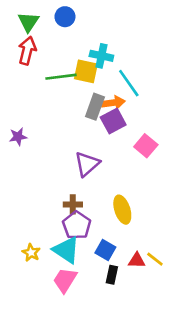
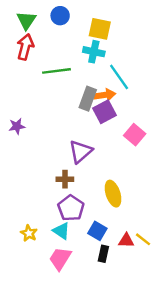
yellow square: (86, 71) -> (100, 29), moved
brown cross: (73, 204) -> (65, 179), moved
cyan triangle: (66, 250) -> (61, 231), size x0.7

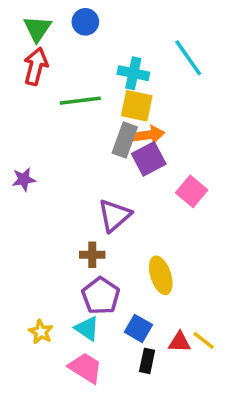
yellow square: (100, 29) -> (137, 106), moved
cyan line: (119, 77) -> (188, 58), moved
pink trapezoid: (60, 259) -> (85, 368), turned 90

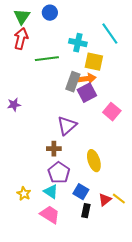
yellow square: (137, 106) -> (94, 62), moved
red triangle: (180, 342) -> (105, 200), turned -40

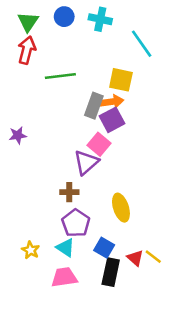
cyan cross: (78, 43) -> (100, 19), moved
pink square: (112, 112) -> (99, 144), moved
red triangle: (105, 200) -> (135, 258), turned -40
black rectangle: (86, 211) -> (111, 272), size x1.5
pink trapezoid: (50, 215) -> (64, 277), turned -40

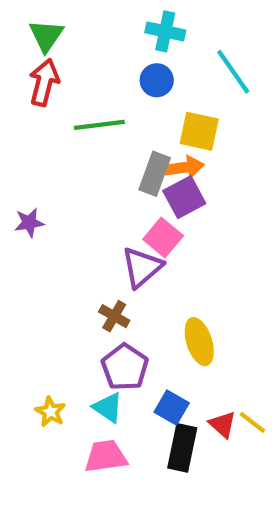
blue circle: (64, 17) -> (157, 80), moved
brown cross: (69, 192) -> (114, 316), turned 30

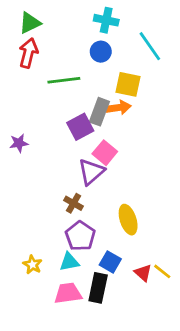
green triangle: (46, 36) -> (30, 23), turned 30
purple square: (184, 197) -> (80, 127), moved
cyan triangle: (108, 408) -> (69, 262), turned -45
black rectangle: (182, 448) -> (98, 288), moved

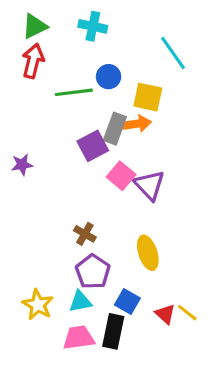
cyan cross: (106, 20) -> (93, 26), moved
blue circle: (101, 52) -> (109, 77), moved
purple triangle: (91, 172) -> (149, 185), moved, turned -32
yellow star: (32, 265) -> (38, 305), size x1.4

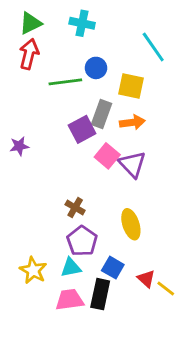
orange arrow: (137, 124) -> (132, 122), moved
yellow line: (187, 313) -> (166, 288), moved

